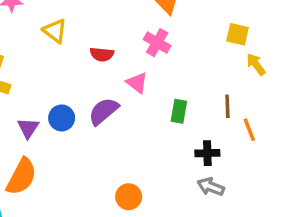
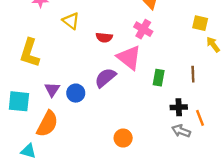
pink triangle: (137, 83) -> (129, 58), size x1.6
blue circle: (62, 118) -> (76, 93), moved
orange line: (249, 130) -> (200, 118), moved

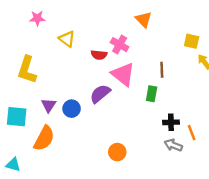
pink cross: (143, 29) -> (120, 45), moved
brown line: (193, 74) -> (162, 70), moved
cyan triangle: (28, 151) -> (13, 165), moved

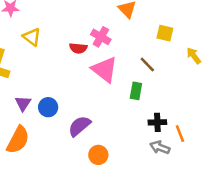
yellow triangle: (67, 39) -> (32, 37), moved
yellow square: (192, 41) -> (165, 33), moved
brown line: (162, 70) -> (147, 65), turned -42
purple semicircle: (100, 94) -> (79, 126), moved

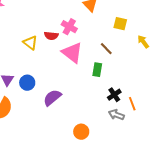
yellow triangle: (32, 37) -> (30, 43), moved
black cross: (157, 122) -> (114, 95), turned -32
orange circle: (98, 155) -> (81, 132), moved

